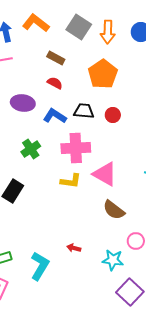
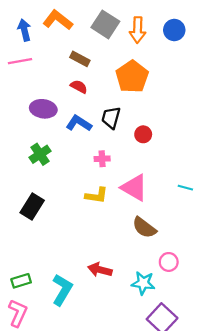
black trapezoid: (84, 111) -> (111, 118), turned -80
red circle: (113, 115) -> (143, 134), moved
pink cross: (76, 148) -> (102, 159), size x0.5
green cross: (31, 149) -> (40, 154), moved
red arrow: (74, 248) -> (100, 270), size x1.5

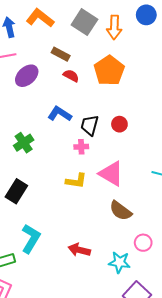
blue circle: (174, 30) -> (146, 15), moved
red semicircle: (79, 87) -> (71, 76), moved
purple ellipse: (43, 109) -> (27, 76), moved, turned -50
black trapezoid: (111, 118) -> (90, 125), moved
cyan L-shape: (62, 290) -> (31, 239), moved

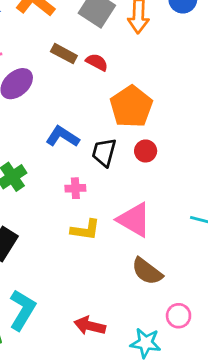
orange pentagon: (109, 71) -> (131, 107), moved
red semicircle: (71, 76) -> (97, 62), moved
pink cross: (81, 147) -> (75, 188), moved

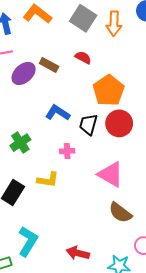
brown rectangle: (64, 54) -> (49, 65), moved
red circle: (146, 151) -> (119, 123), size x1.6
yellow L-shape: (85, 230) -> (48, 180), moved

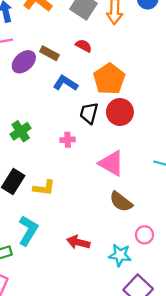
blue L-shape: (58, 113) -> (65, 83), moved
yellow L-shape: (48, 180) -> (44, 188), moved

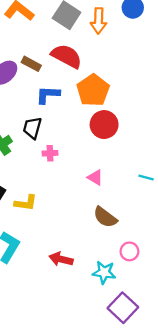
red semicircle: (84, 46) -> (67, 56), size x1.8
blue L-shape: (65, 83) -> (48, 95), turned -30
black trapezoid: (89, 113) -> (32, 128), moved
pink triangle: (111, 163) -> (95, 177), size x0.6

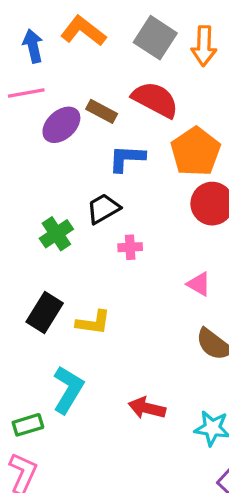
black trapezoid: (32, 128) -> (103, 209), turned 45

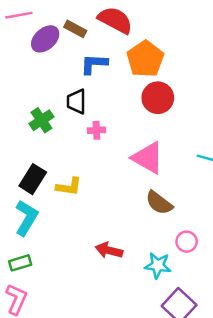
black trapezoid: (103, 209) -> (76, 101), turned -60
pink triangle: (199, 284) -> (148, 158), size x1.8
cyan L-shape: (68, 390) -> (26, 218), moved

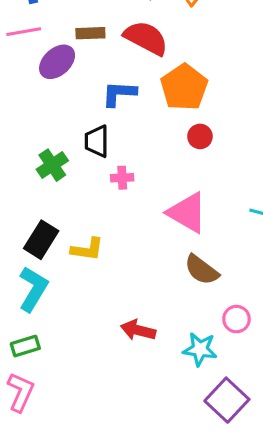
brown rectangle: (75, 29) -> (90, 33), moved, turned -30
red circle: (158, 98) -> (200, 136), size x0.6

